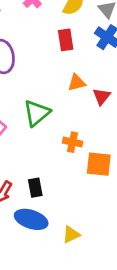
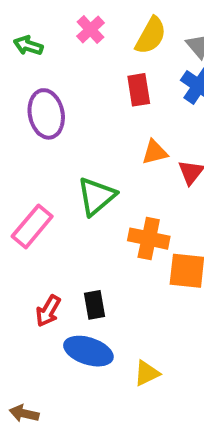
orange cross: (73, 142) -> (149, 239), size x1.4

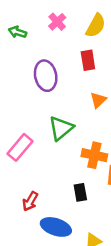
purple ellipse: (46, 114) -> (46, 76), moved
orange triangle: (155, 152) -> (98, 100), turned -30
black rectangle: (94, 305) -> (80, 192), moved

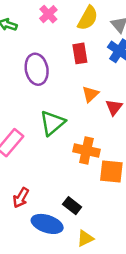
black rectangle: (80, 192) -> (72, 206), moved, turned -42

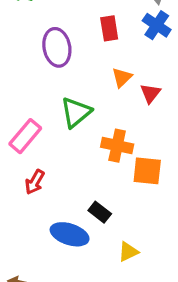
red arrow: (21, 198) -> (35, 182), moved
yellow triangle: (85, 238) -> (128, 252), moved

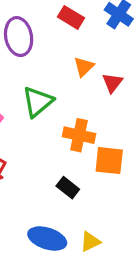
red rectangle: (109, 28) -> (71, 17), turned -50
black rectangle: (100, 212) -> (68, 188), moved
blue ellipse: (70, 234) -> (47, 238), moved

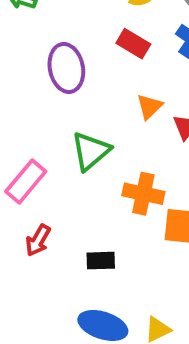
black rectangle: (68, 188) -> (101, 261), moved, turned -40

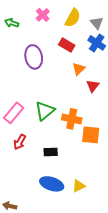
orange triangle: (149, 107) -> (79, 69), moved
green triangle: (91, 151) -> (45, 111), moved

